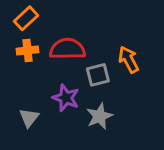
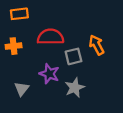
orange rectangle: (26, 18) -> (19, 14), turned 36
orange cross: (28, 50) -> (14, 46), moved

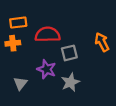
orange rectangle: (19, 14) -> (18, 23), moved
orange arrow: (97, 45) -> (102, 42), moved

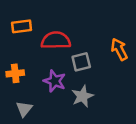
orange cross: (13, 43) -> (15, 73), moved
gray triangle: (20, 83) -> (24, 109), moved

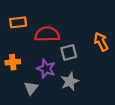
gray triangle: (24, 109) -> (31, 88), moved

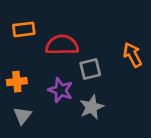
gray triangle: (31, 88) -> (22, 116), moved

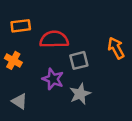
orange cross: (17, 82) -> (13, 60), moved, turned 35
gray triangle: (22, 116) -> (19, 101), turned -35

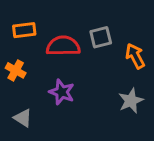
gray square: (79, 60) -> (101, 37), moved
gray star: (80, 94) -> (131, 101), moved

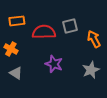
purple star: (62, 92) -> (54, 64), moved
gray triangle: (23, 118) -> (16, 73), moved

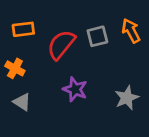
red semicircle: (44, 32) -> (61, 45), turned -50
orange arrow: (94, 39) -> (131, 31), moved

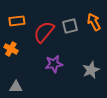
purple star: (75, 89) -> (54, 64), turned -30
gray triangle: (22, 102) -> (16, 87), moved, turned -32

